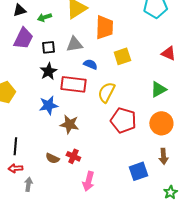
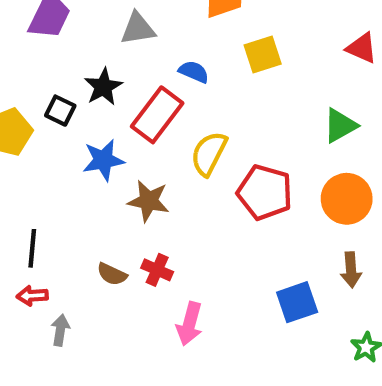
gray triangle: (74, 44) -> (138, 29), moved
black square: (48, 47) -> (60, 111), moved, turned 32
red rectangle: (73, 84) -> (157, 115), turned -60
yellow semicircle: (106, 92) -> (209, 154), moved

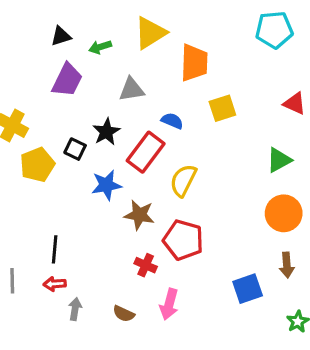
red pentagon: (265, 192) -> (183, 240), moved
brown semicircle: (112, 274) -> (124, 314), moved

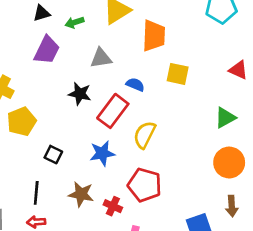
yellow square: (222, 108) -> (178, 74), turned 30
black star: (106, 132) -> (80, 94), turned -30
black square: (75, 149) -> (53, 155), moved
blue star: (106, 185) -> (102, 153), moved
brown star: (139, 215) -> (81, 194), moved

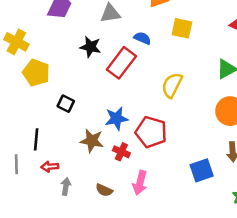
yellow pentagon: (22, 122) -> (36, 73), turned -30
yellow semicircle: (145, 135) -> (172, 85), moved
blue star: (102, 153) -> (116, 118), moved
black line: (36, 193) -> (36, 139), moved

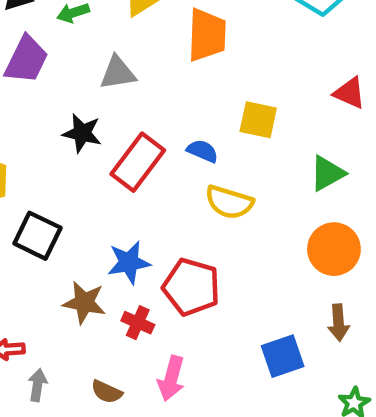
yellow square: (182, 28) -> (258, 120), moved
blue semicircle: (142, 38) -> (202, 151), moved
yellow semicircle: (172, 85) -> (229, 202), turned -100
black square: (66, 104) -> (37, 236), size x1.5

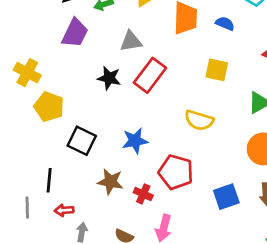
blue semicircle: (202, 151) -> (225, 24), moved
red rectangle: (138, 162) -> (150, 75), moved
blue star: (129, 262) -> (135, 141), moved
blue square: (283, 356) -> (226, 197), moved

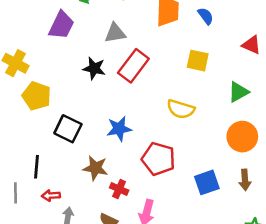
blue semicircle: (225, 24) -> (206, 16), turned 30
red cross: (143, 194) -> (119, 189), moved

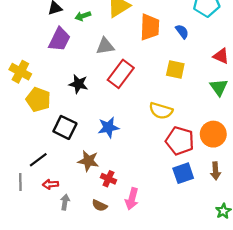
black star: (94, 68) -> (78, 84), moved
green triangle: (238, 92) -> (219, 87), moved, turned -36
red pentagon: (158, 159) -> (180, 141), moved
black line: (36, 167) -> (38, 160), turned 48

